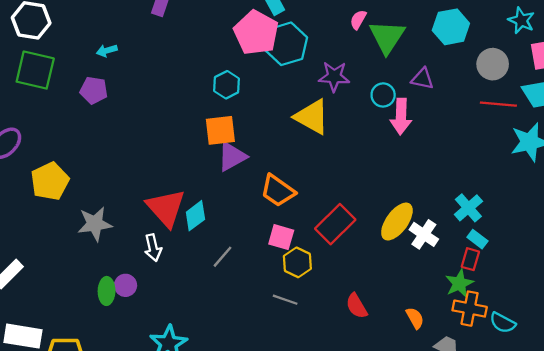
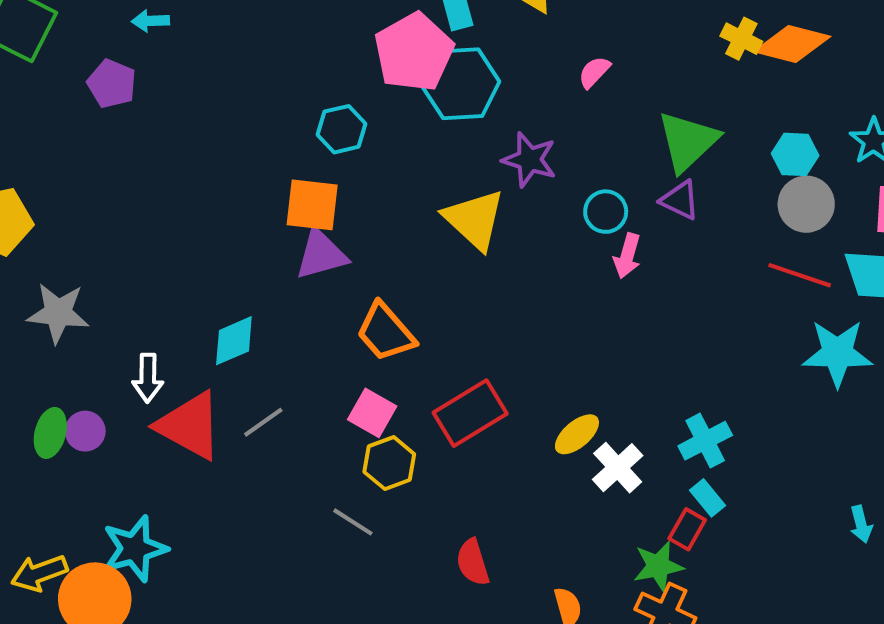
cyan hexagon: (451, 27) -> (795, 154), moved, size x0.7
green triangle: (387, 37) -> (688, 141), moved
pink arrow: (401, 116) -> (627, 256), size x0.7
red triangle: (166, 208) -> (190, 426), moved, turned -33
yellow ellipse: (397, 222) -> (577, 434), size x0.7

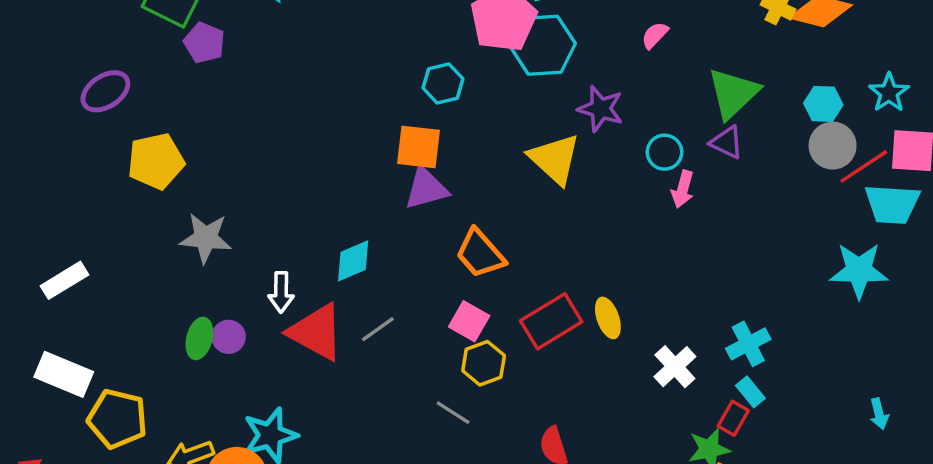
purple pentagon: (112, 84) -> (204, 43), moved
red line: (800, 275) -> (864, 166), moved, turned -52
yellow ellipse: (577, 434) -> (608, 318), moved, turned -69

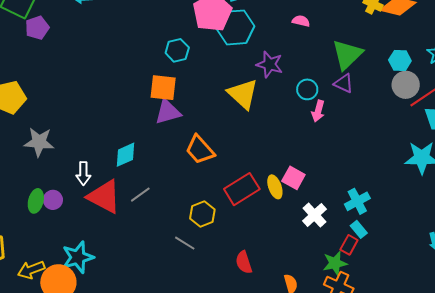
pink semicircle: (655, 35) -> (301, 21), turned 60
purple pentagon: (204, 43) -> (37, 28), turned 30
pink square: (469, 321) -> (293, 178), moved

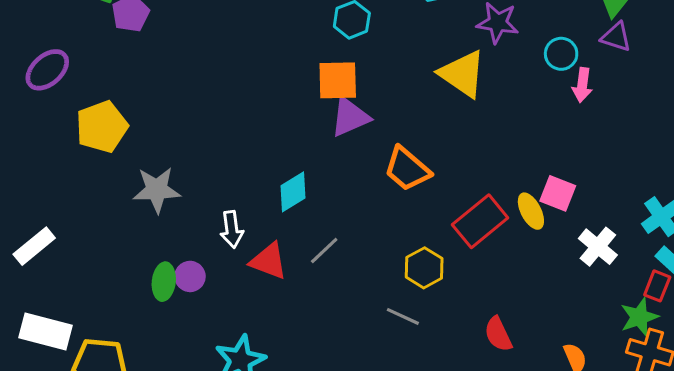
red triangle: (104, 197) -> (269, 261), size x0.7

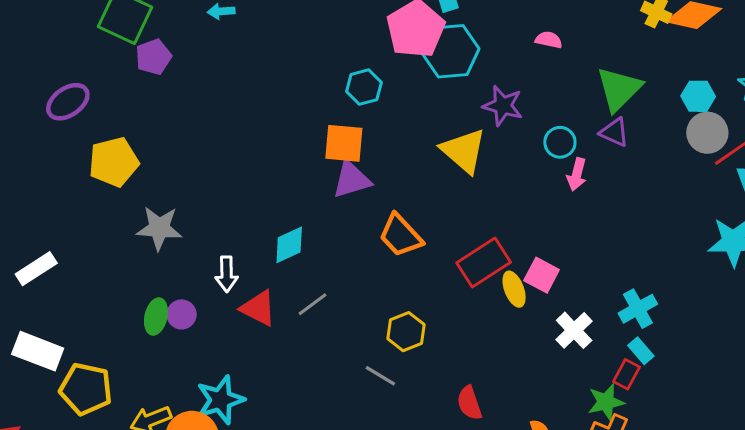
red rectangle: (480, 221) -> (484, 263), moved

